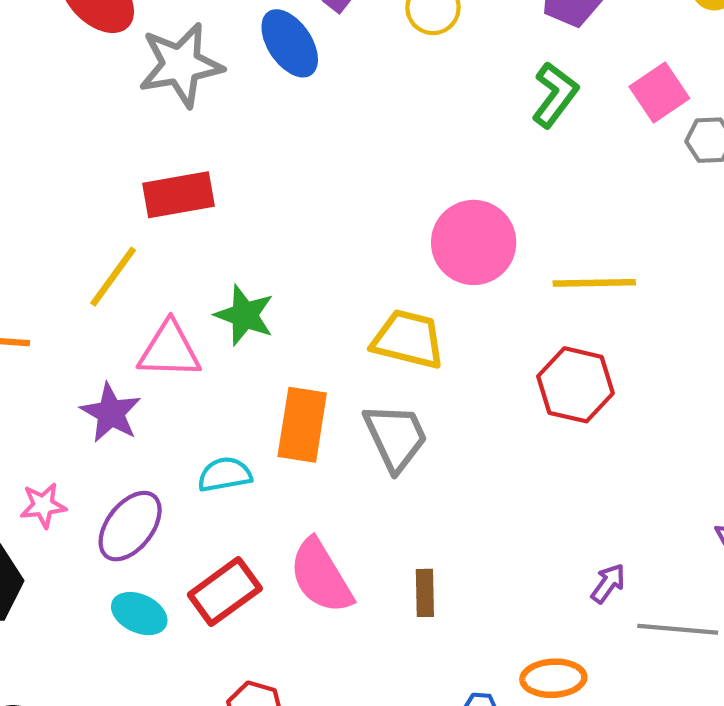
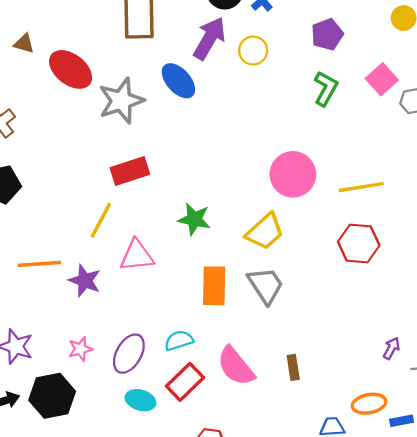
green star: (245, 315) -> (194, 219), moved
yellow trapezoid: (408, 339) -> (265, 232), turned 132
purple star: (111, 413) -> (85, 281), moved
cyan semicircle: (225, 474) -> (179, 340), moved

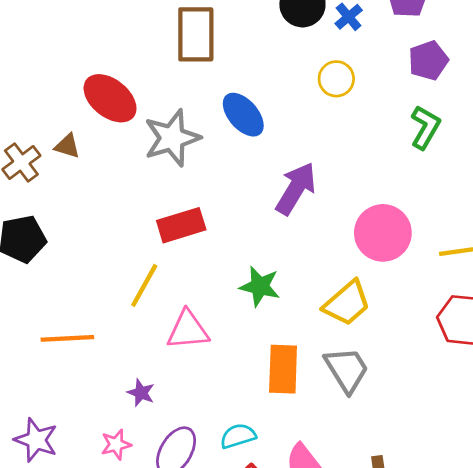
purple arrow: (210, 38) -> (296, 189), moved
brown triangle: (24, 44) -> (67, 146), moved
purple star: (85, 281) -> (141, 393), moved, size x0.7

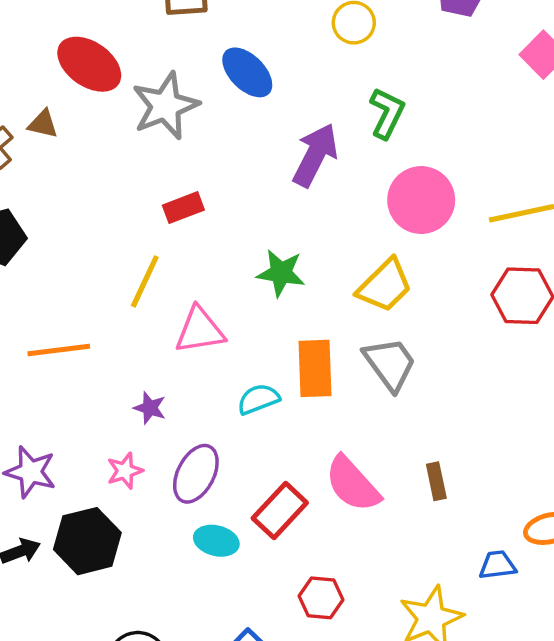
green L-shape: (425, 127) -> (387, 113), moved
red rectangle: (181, 225) -> (183, 208), size x0.7
cyan semicircle: (238, 436) -> (258, 399), moved

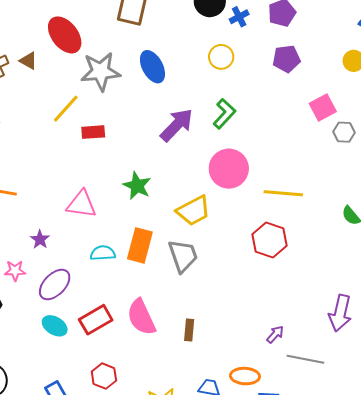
yellow line: (145, 281) -> (66, 109), moved

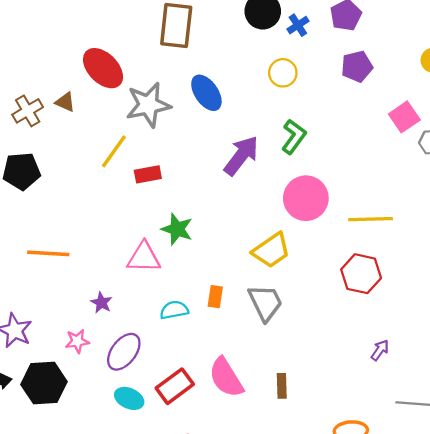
green star: (137, 186) -> (177, 229), moved
orange rectangle: (140, 245) -> (215, 297), size x0.6
purple arrow: (275, 334) -> (380, 350), moved

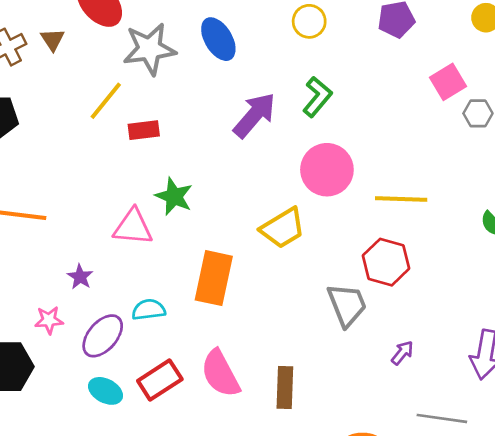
brown triangle: (65, 102) -> (53, 40), turned 30
orange rectangle: (215, 297) -> (214, 278), size x2.0
gray trapezoid: (265, 303) -> (347, 305), moved
cyan semicircle: (174, 310) -> (149, 310), moved
brown rectangle: (282, 386) -> (285, 387), size x1.4

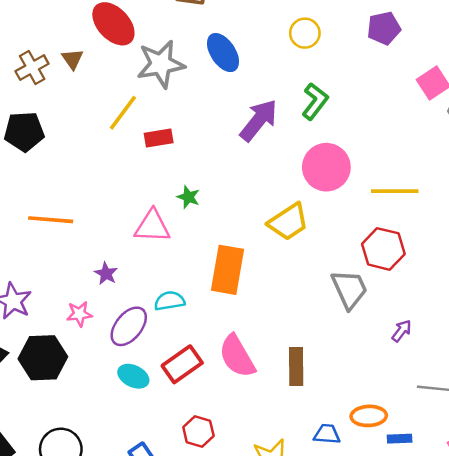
green star: (174, 196) -> (188, 197), size x0.7

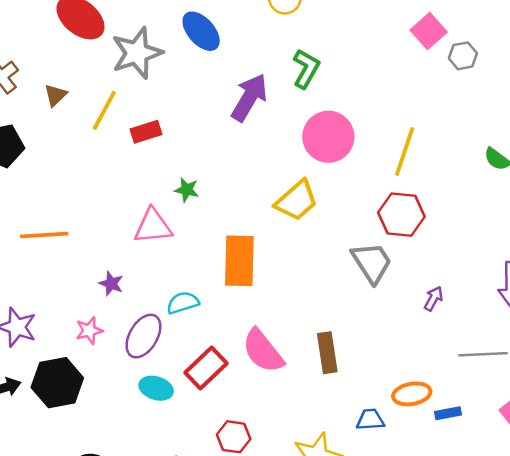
brown triangle: (72, 59) -> (55, 95), moved, turned 30
yellow line: (395, 191) -> (405, 151), turned -63

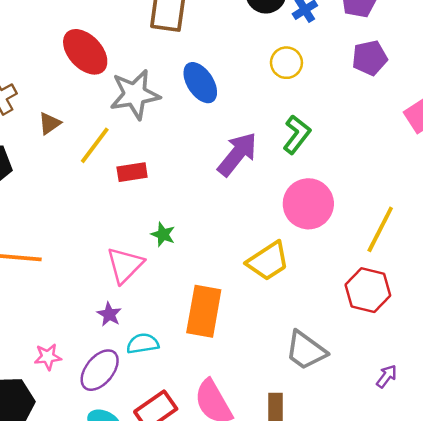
pink triangle: (153, 226) -> (125, 265), turned -48
gray trapezoid: (372, 263) -> (306, 350), moved, turned 150
purple star: (111, 284) -> (109, 314), moved

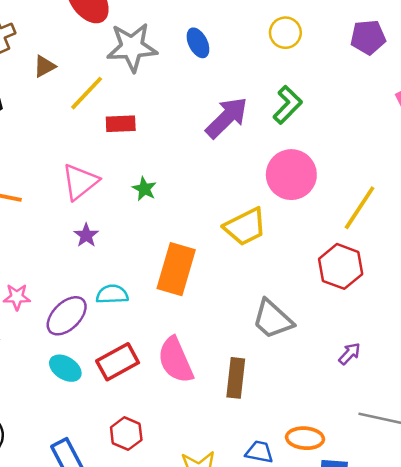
blue ellipse: (200, 83) -> (198, 43), size x0.7
pink triangle: (125, 265) -> (80, 182), moved
purple star: (109, 314) -> (86, 235), moved

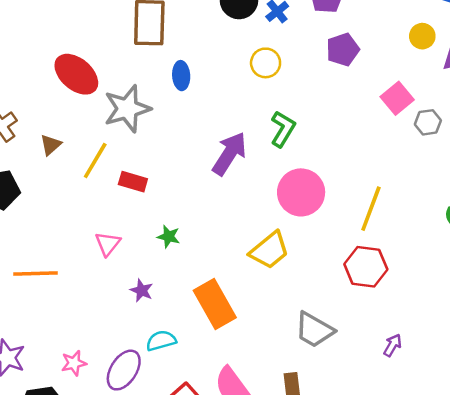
blue ellipse: (198, 43) -> (181, 76), moved, turned 36
red rectangle: (121, 124) -> (133, 182), turned 32
pink triangle: (80, 182) -> (108, 244), size x0.7
purple star: (86, 235) -> (142, 290), moved
orange rectangle: (176, 269) -> (215, 304), turned -33

